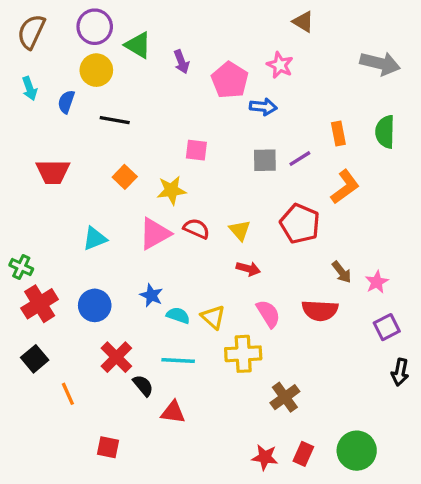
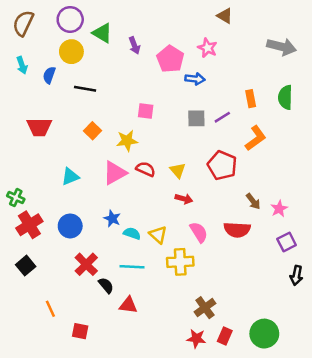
orange line: (68, 394) -> (50, 309), moved
brown cross: (285, 397) -> (205, 308), moved

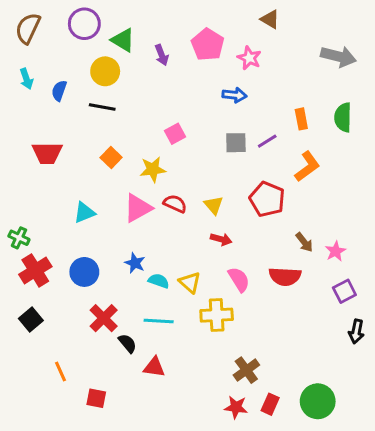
yellow circle: (71, 52) -> (105, 71), moved
pink pentagon: (170, 59) -> (208, 45), moved
pink square: (146, 111) -> (175, 134), turned -35

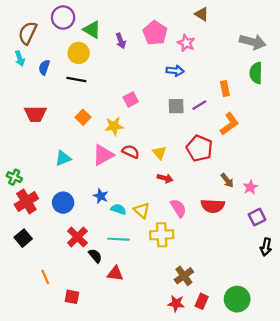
brown semicircle: (28, 28) -> (28, 33), moved
green semicircle: (343, 117) -> (256, 73), moved

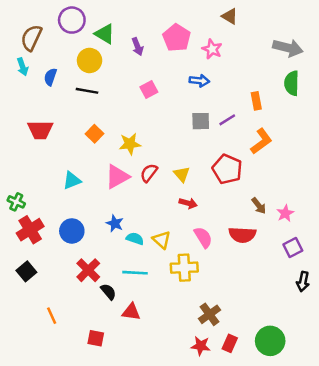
pink square: (131, 100) -> (149, 90), moved
red semicircle: (131, 152) -> (149, 173), turned -77
red square: (72, 297) -> (96, 338), moved

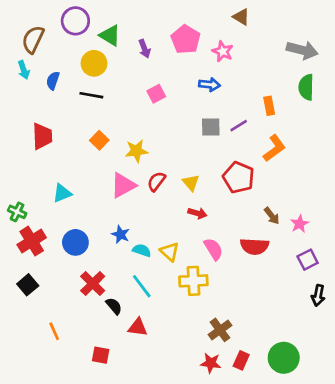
red trapezoid: (40, 130) -> (42, 136), turned -92
cyan triangle: (72, 180) -> (62, 193), moved
cyan line: (135, 273) -> (142, 286), turned 50

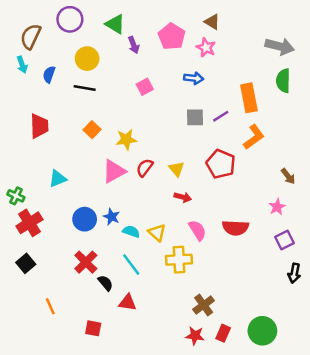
brown triangle: (241, 17) -> (212, 22), moved
green triangle: (110, 35) -> (115, 24), moved
orange rectangle: (269, 106) -> (249, 98), size x1.6
brown arrow: (272, 216) -> (288, 176), moved
blue circle: (75, 242) -> (85, 219), moved

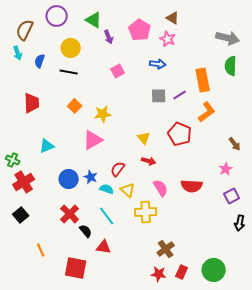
red semicircle: (145, 168) -> (118, 169), moved
red square: (93, 328) -> (76, 268), size x1.6

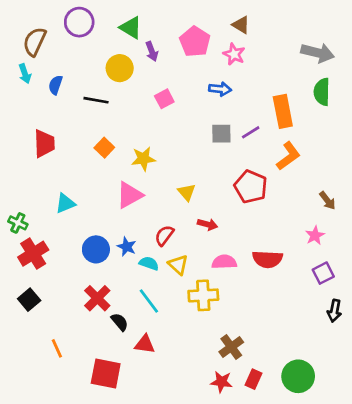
yellow circle: (71, 48) -> (120, 68), moved
yellow triangle: (144, 138) -> (187, 192), moved
pink semicircle: (161, 188) -> (224, 262), turned -60

